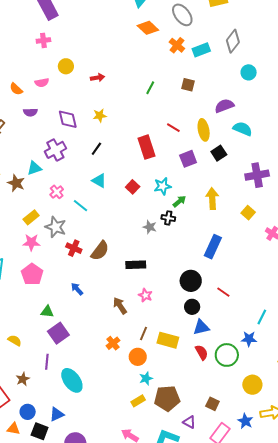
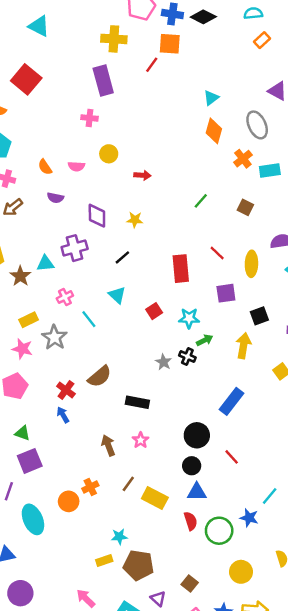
orange diamond: (148, 28) -> (214, 131), turned 50
black square: (219, 153) -> (259, 316), moved
red cross: (74, 248) -> (66, 390), moved
orange circle: (138, 357) -> (69, 501), moved

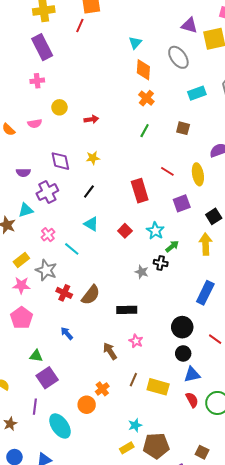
orange cross: (243, 159) -> (146, 98), moved
purple semicircle: (55, 198) -> (23, 173), moved
cyan star: (189, 318) -> (155, 231), turned -30
red cross: (66, 390) -> (64, 293), moved

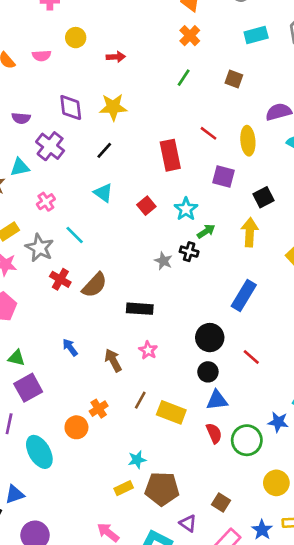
yellow star: (93, 158) -> (113, 107), size x1.5
purple cross: (47, 192) -> (50, 146), turned -30
purple square: (182, 203) -> (223, 177), turned 30
cyan line: (72, 249) -> (75, 235), moved
blue arrow: (67, 333) -> (70, 347), moved

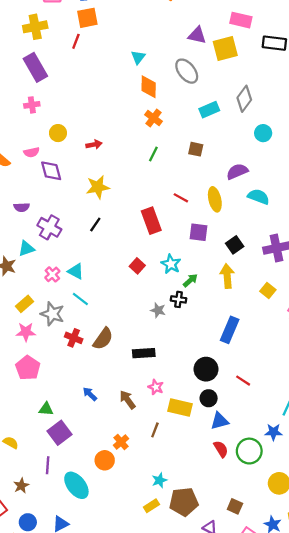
purple diamond: (71, 108) -> (51, 171), moved
cyan triangle: (103, 193) -> (76, 271), moved
yellow rectangle: (171, 412) -> (180, 407), moved

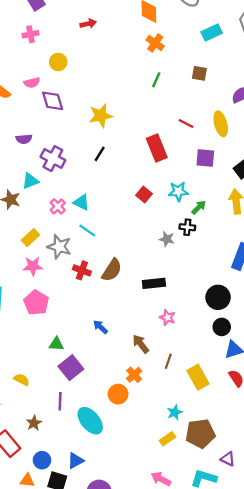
red arrow: (94, 145) -> (88, 24), moved
cyan star: (171, 264) -> (178, 191), turned -30
brown arrow: (128, 400) -> (141, 344), moved
yellow rectangle: (180, 407) -> (198, 377), moved, turned 50

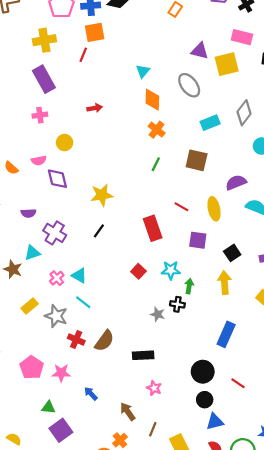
brown square: (199, 73) -> (197, 160), size x1.5
green arrow: (199, 207) -> (189, 286), turned -40
pink star: (33, 266) -> (61, 373), moved

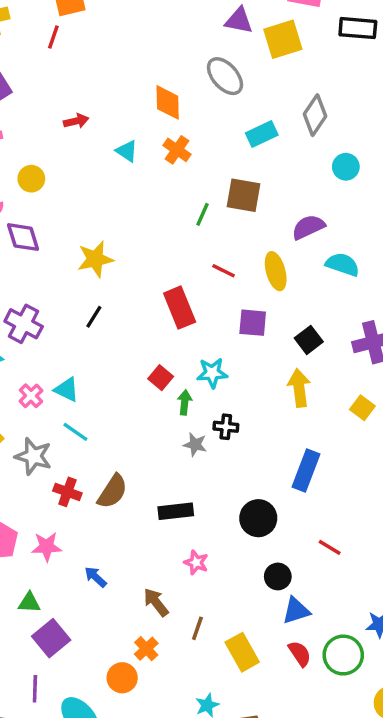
cyan triangle: (143, 71) -> (127, 151), moved, turned -32
green line: (156, 164) -> (203, 214), moved
green arrow: (189, 286) -> (185, 402), moved
black circle: (203, 372) -> (258, 518), moved

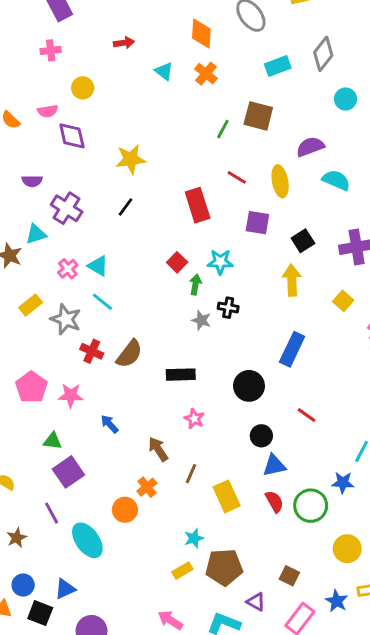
purple line: (35, 689) -> (52, 513), turned -35

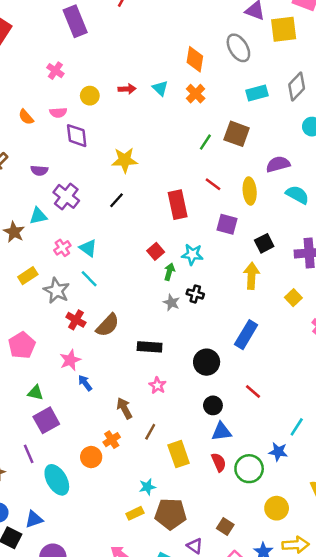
red arrow: (124, 43) -> (127, 89), moved
pink cross: (51, 50) -> (55, 71), moved, turned 35
pink star: (71, 395) -> (70, 360), moved, turned -30

